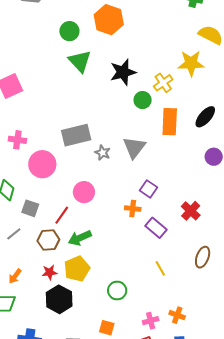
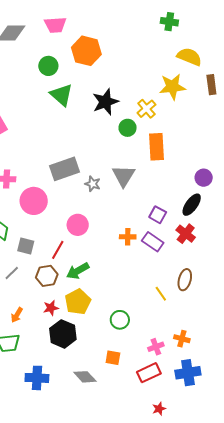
black ellipse: (205, 117) -> (192, 205), moved
purple square: (148, 189) -> (158, 215), moved
purple rectangle: (156, 228) -> (153, 242), moved
brown ellipse: (203, 257) -> (185, 280), moved

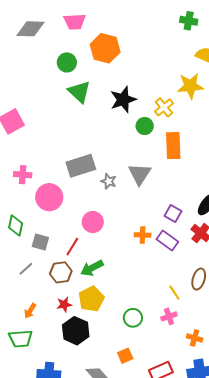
pink cross: (156, 347) -> (169, 316), moved
orange square: (113, 358) -> (125, 356), turned -35

